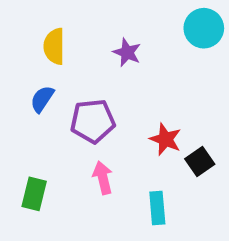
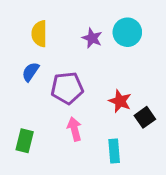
cyan circle: (204, 28) -> (127, 32), moved

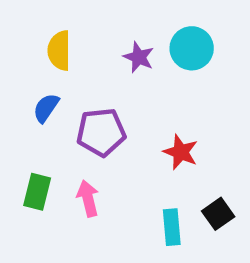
black square: (145, 117) -> (218, 214), moved
pink arrow: (74, 129) -> (88, 198), moved
green rectangle: (25, 141) -> (37, 192), moved

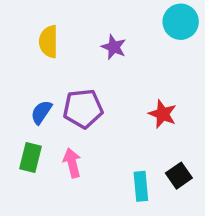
cyan circle: (192, 48) -> (181, 22), moved
blue semicircle: (46, 108) -> (41, 112), moved
red star: (181, 152) -> (163, 114), moved

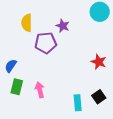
purple pentagon: (83, 109) -> (46, 43), moved
blue semicircle: (41, 112) -> (11, 66), moved
red star: (163, 114) -> (99, 62), moved

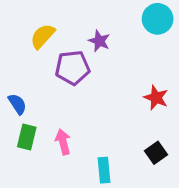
yellow semicircle: (27, 23) -> (43, 36), turned 42
blue semicircle: (11, 66) -> (17, 104), turned 112
cyan rectangle: (78, 103) -> (104, 170), moved

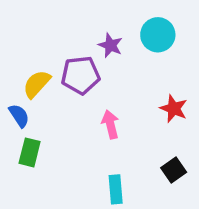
cyan circle: (158, 19) -> (158, 35), moved
yellow semicircle: (43, 36) -> (37, 84), moved
pink arrow: (63, 142) -> (110, 124), moved

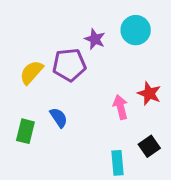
blue semicircle: (19, 116) -> (59, 118), moved
pink arrow: (110, 124) -> (121, 107), moved
cyan rectangle: (116, 189) -> (117, 163), moved

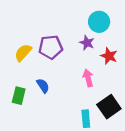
purple star: (95, 39) -> (87, 43), moved
red star: (149, 93) -> (109, 56), moved
black square: (149, 146) -> (109, 107), size x1.5

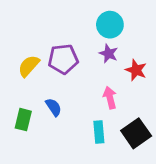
cyan circle: (99, 22) -> (110, 25), moved
cyan rectangle: (86, 119) -> (99, 132), moved

